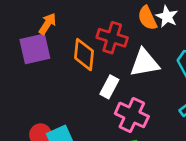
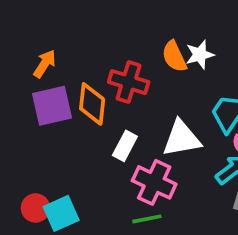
white star: (167, 17) -> (200, 55), turned 30
purple square: (35, 49) -> (52, 106), moved
white triangle: (144, 63) -> (182, 139), moved

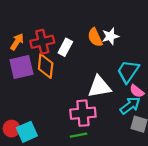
red cross: (129, 82) -> (42, 42), moved, turned -30
white rectangle: (125, 146) -> (65, 47), moved
pink cross: (154, 182) -> (83, 113), turned -30

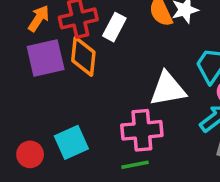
cyan square: (27, 132) -> (71, 142), moved

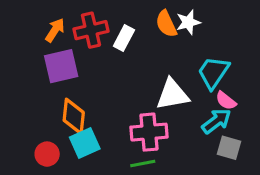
orange diamond: (83, 56) -> (74, 116), moved

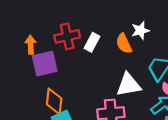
orange semicircle: (166, 24) -> (124, 44), moved
orange arrow: (55, 30) -> (31, 45), moved, turned -36

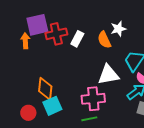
purple square: (45, 64) -> (37, 25), moved

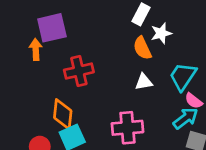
red cross: (56, 34) -> (79, 71), moved
white rectangle: (77, 39) -> (141, 14), moved
white triangle: (108, 75) -> (144, 82), moved, size x0.6

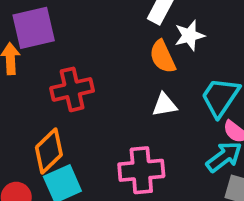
orange diamond: (63, 114) -> (49, 151), turned 40

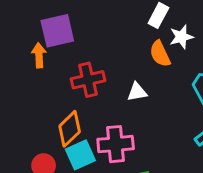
white triangle: (164, 105) -> (137, 92), moved
pink cross: (141, 170) -> (116, 144), moved

